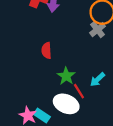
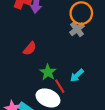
red semicircle: (46, 50) -> (30, 49), turned -136

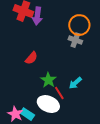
gray cross: (77, 29) -> (75, 40), turned -32

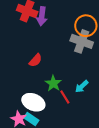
gray cross: (75, 40) -> (82, 41), size x1.5
white ellipse: (48, 104) -> (33, 102), moved

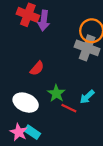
red line: (65, 97) -> (69, 108), turned -32
white ellipse: (33, 102) -> (26, 103), moved

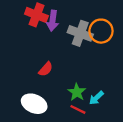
gray cross: (87, 48) -> (80, 33), moved
green star: (56, 93) -> (77, 92), moved

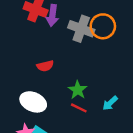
red semicircle: (46, 69) -> (45, 66), turned 35
cyan arrow: (96, 98) -> (110, 103), moved

